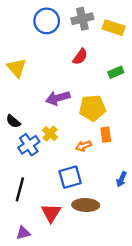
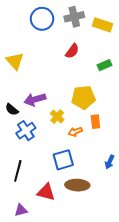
purple arrow: (58, 98) -> (35, 99), moved
yellow cross: (50, 134) -> (57, 117), moved
red triangle: (51, 213) -> (46, 192), turned -48

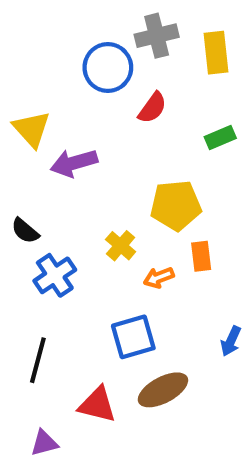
blue circle: (42, 19) -> (108, 68), moved
yellow rectangle: (102, 25) -> (216, 53), turned 66
purple arrow: (35, 99) -> (74, 163), moved
brown ellipse: (77, 185) -> (163, 390), turned -30

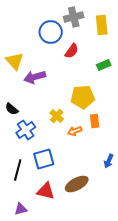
blue square: (133, 337) -> (44, 159), moved

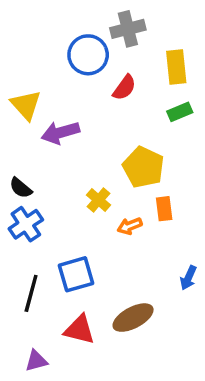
yellow rectangle: (102, 25) -> (176, 67), moved
yellow pentagon: (83, 97) -> (143, 167), turned 30
blue cross: (26, 130) -> (26, 224), moved

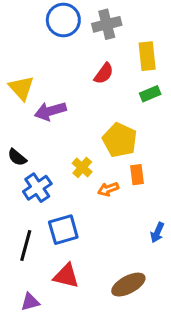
blue circle: (88, 55) -> (63, 20), moved
blue cross: (26, 224) -> (37, 188), moved
brown ellipse: (133, 318) -> (128, 285), moved

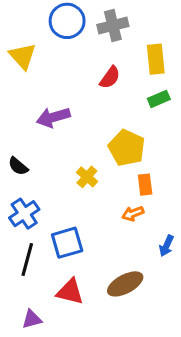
yellow triangle: (21, 88) -> (23, 56), moved
blue cross: (37, 188) -> (24, 214), moved
orange arrow: (108, 189) -> (133, 214), moved
brown ellipse: (128, 285) -> (125, 284), moved

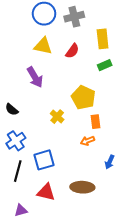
yellow triangle: (23, 56) -> (43, 46), moved, turned -36
purple arrow: (53, 117) -> (35, 77), turned -105
brown ellipse: (125, 284) -> (82, 187), turned 30

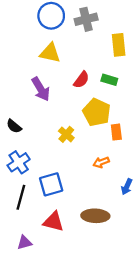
red semicircle: (72, 51) -> (81, 80), moved
green rectangle: (105, 65) -> (109, 80), moved, turned 40
orange rectangle: (95, 122) -> (116, 132), moved

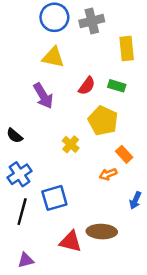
orange rectangle: (116, 132) -> (124, 154), moved, turned -35
red triangle: (53, 222) -> (71, 242), moved

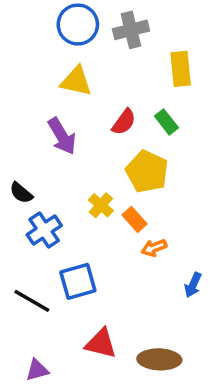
green rectangle: (117, 86) -> (166, 122), turned 35
orange rectangle: (124, 154) -> (135, 219), moved
blue cross: (20, 174) -> (44, 230), moved
black line: (22, 212) -> (32, 301), turned -75
brown ellipse: (102, 232) -> (159, 359), moved

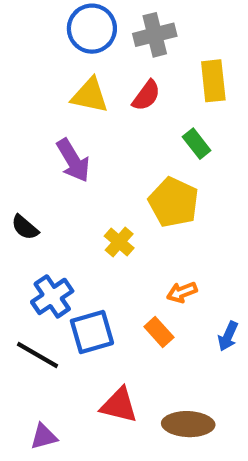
red semicircle: (124, 122) -> (146, 96), moved
orange rectangle: (135, 219) -> (159, 332), moved
blue cross: (44, 230) -> (52, 296), moved

